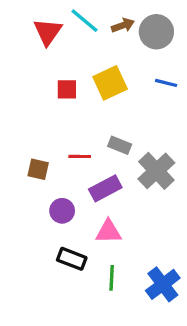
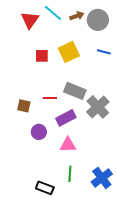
gray rectangle: (120, 145) -> (75, 91), size x1.5
black rectangle: (72, 259) -> (45, 188), moved

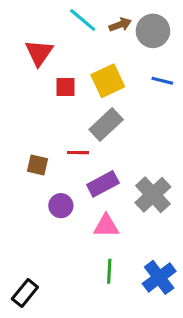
red triangle: (30, 20) -> (39, 53), moved
gray rectangle: (75, 91) -> (106, 125), moved, turned -65
gray cross: (98, 107) -> (153, 195), moved
black rectangle: (45, 188) -> (25, 293), moved, turned -72

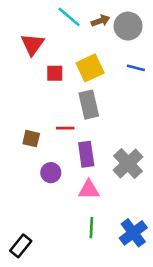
gray rectangle: (106, 125) -> (89, 105), turned -60
purple rectangle: (103, 184) -> (86, 154), turned -70

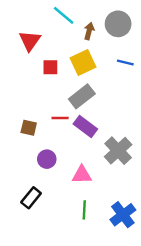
brown arrow: (101, 21) -> (89, 31), moved, turned -56
gray rectangle: (89, 105) -> (82, 96), turned 65
purple rectangle: (86, 154) -> (85, 127), moved, turned -45
black rectangle: (21, 246) -> (31, 198), moved

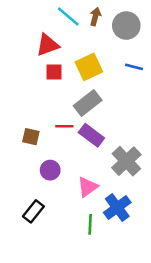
brown arrow: (89, 31) -> (95, 17), moved
red triangle: (30, 41) -> (48, 45), moved, turned 35
pink triangle: (82, 175) -> (88, 187), turned -35
blue cross: (123, 215) -> (117, 208), moved

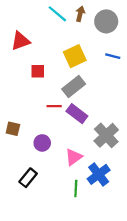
red triangle: (48, 45) -> (20, 41), moved
red square: (54, 72) -> (38, 71), moved
brown square: (31, 137) -> (13, 129), moved

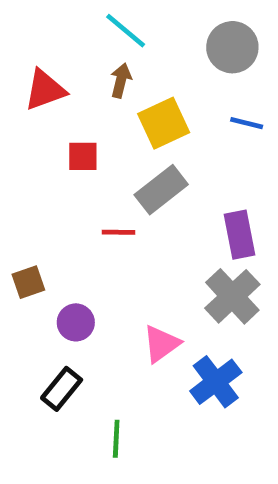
brown arrow: (80, 14) -> (121, 80), moved
purple rectangle: (77, 114) -> (240, 235), moved, turned 42
brown square: (13, 129) -> (28, 282), turned -32
purple circle: (42, 143) -> (76, 322), moved
green line: (76, 189) -> (116, 439), moved

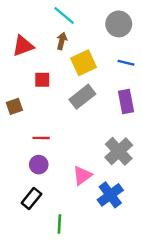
red line: (119, 232) -> (41, 138), moved
purple rectangle: (240, 235) -> (126, 102), moved
brown square: (28, 282) -> (14, 106), moved

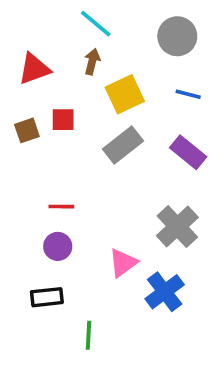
purple rectangle: (126, 102) -> (188, 152), turned -40
brown square: (14, 106) -> (27, 130), moved
black rectangle: (31, 199) -> (47, 297), turned 45

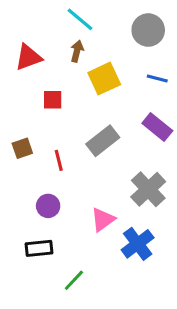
brown square: (27, 130) -> (22, 148), moved
gray rectangle: (123, 145) -> (103, 141), moved
red line: (61, 207) -> (59, 160), moved, turned 75
green line: (89, 335) -> (74, 280), turned 40

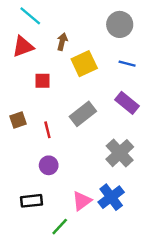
cyan line: (80, 19) -> (30, 16), moved
purple circle: (48, 206) -> (49, 165), moved
pink triangle: (103, 220) -> (82, 201), moved

